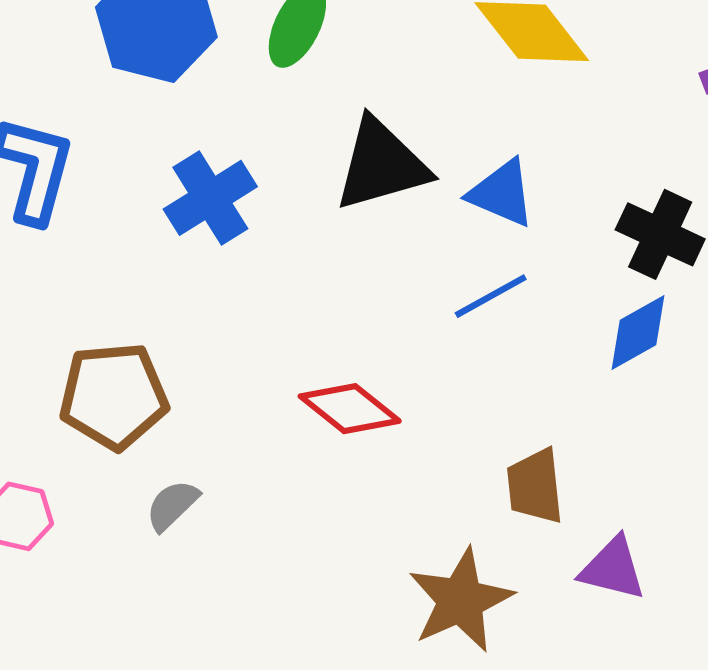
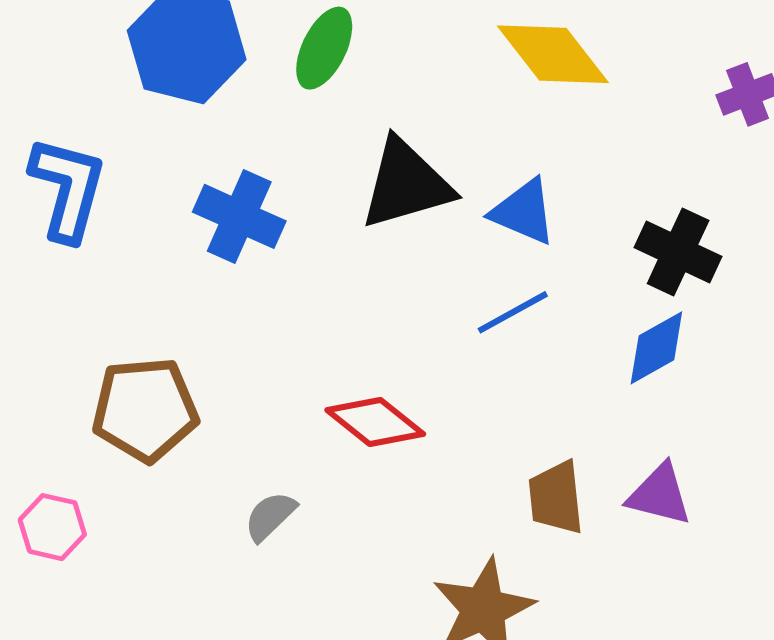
blue cross: (210, 198) -> (239, 216), turned -34
gray semicircle: (172, 505) -> (270, 516), moved
purple triangle: (613, 569) -> (660, 495), moved

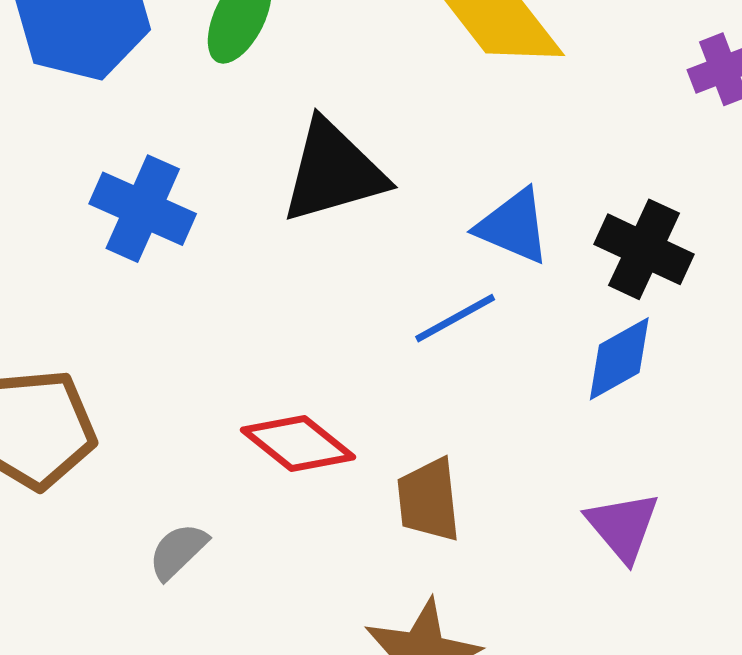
blue triangle: (524, 212) -> (513, 226), moved
purple triangle: (660, 495) -> (623, 526), turned 36
brown trapezoid: (556, 498) -> (429, 500), moved

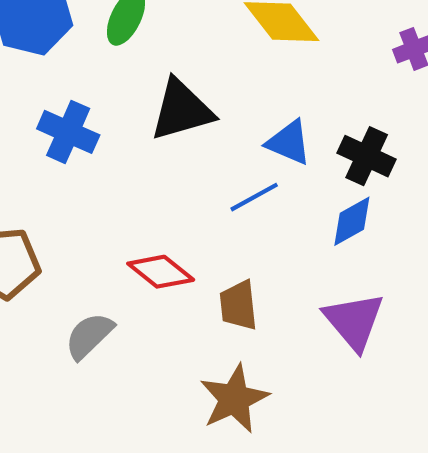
purple triangle: (623, 526) -> (354, 321), size x1.4
gray semicircle: (178, 551) -> (89, 336), size x1.4

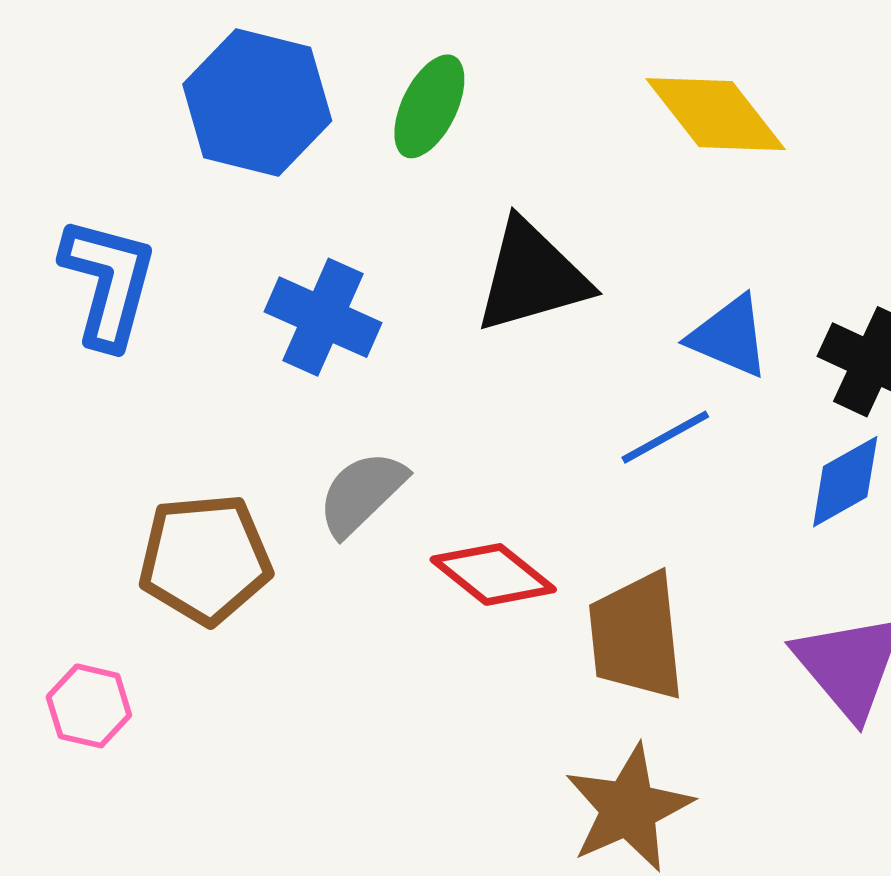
brown trapezoid: (238, 305) -> (636, 636), size x1.4
gray semicircle: (89, 336) -> (362, 493), moved

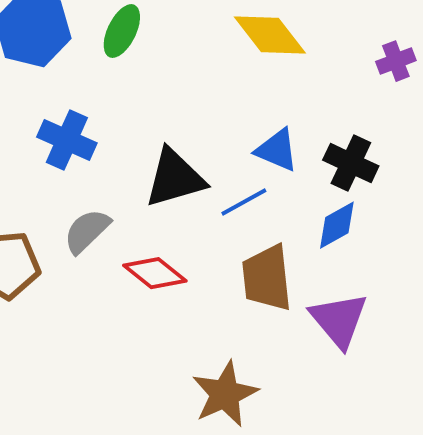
black triangle: (532, 277) -> (175, 178), moved
brown trapezoid: (636, 636) -> (267, 278), moved

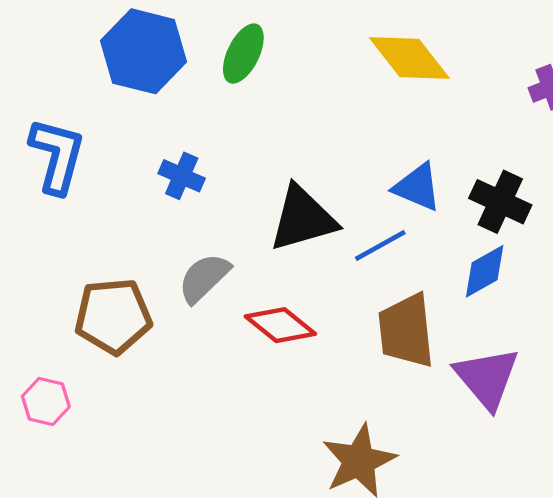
blue cross: (67, 140) -> (182, 176), size x0.7

